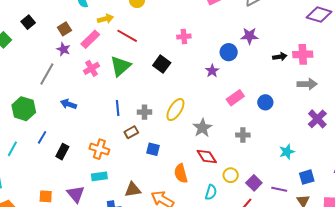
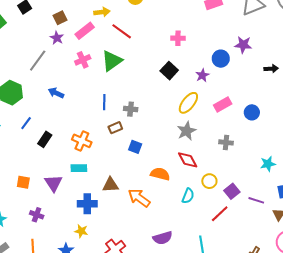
black square: (162, 64) -> (169, 71), moved
yellow ellipse: (175, 110) -> (188, 103), moved
orange semicircle: (181, 173) -> (160, 174), turned 114

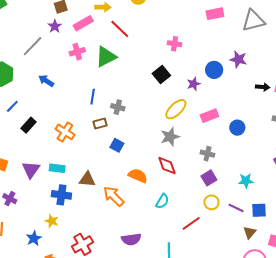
cyan rectangle: (79, 168) -> (57, 168), moved
yellow circle: (209, 181) -> (211, 202), moved
purple square: (232, 191) -> (209, 178), moved
purple line: (256, 200) -> (236, 208), moved

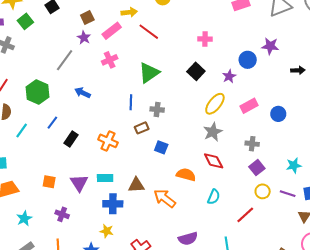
green triangle: (106, 57) -> (149, 73), moved

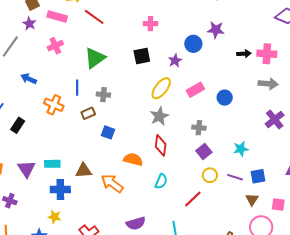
pink rectangle: (112, 31) -> (57, 16), turned 54
black square: (196, 71) -> (142, 56), turned 36
orange cross: (108, 141) -> (54, 105), moved
red diamond: (214, 161) -> (161, 145), turned 35

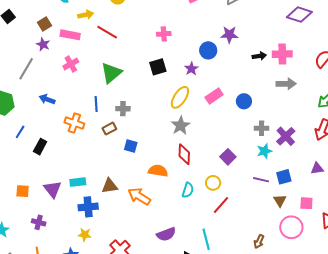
purple cross: (275, 119) -> (286, 136), moved
gray cross: (199, 128) -> (262, 128), moved
yellow circle: (210, 175) -> (213, 183), moved

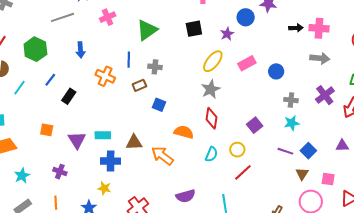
gray line: (26, 69) -> (63, 17), turned 35
blue arrow: (47, 99) -> (80, 50), turned -119
purple cross: (286, 136) -> (325, 95), moved
blue square: (284, 177) -> (308, 151), turned -35
orange square: (23, 191) -> (47, 130), moved

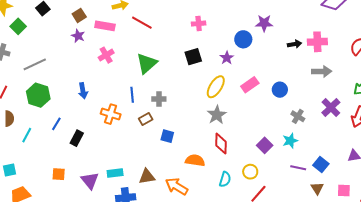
gray line: (63, 17) -> (35, 64), moved
gray cross: (291, 100) -> (298, 116), turned 32
cyan star: (292, 123) -> (290, 141), moved

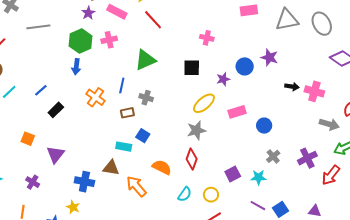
gray arrow: (322, 71) -> (329, 124), moved
green hexagon: (38, 95) -> (81, 41), moved
cyan rectangle: (115, 173) -> (124, 147), moved

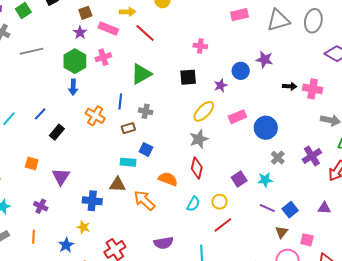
gray ellipse: (322, 24) -> (313, 21), turned 45
blue circle: (264, 126) -> (266, 128), size x1.5

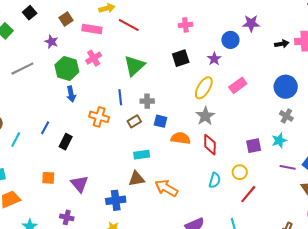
purple star: (80, 33) -> (51, 42), moved
blue circle: (266, 128) -> (286, 87), moved
blue square: (146, 149) -> (161, 121), moved
orange semicircle: (168, 179) -> (181, 138), moved
purple square: (239, 179) -> (254, 146), turned 35

